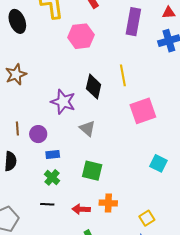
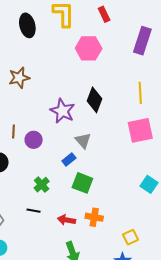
yellow line: (123, 75) -> (140, 93), moved
blue rectangle: (53, 154) -> (69, 160), moved, turned -40

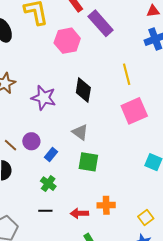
purple rectangle: (142, 41) -> (101, 23), moved, turned -48
purple star: (62, 111) -> (44, 98), moved
brown line: (14, 132) -> (11, 145), moved, turned -40
blue rectangle: (69, 160) -> (51, 154), moved
green square: (82, 183) -> (88, 162), moved

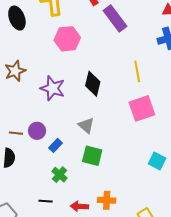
pink hexagon: (67, 41) -> (67, 39), moved
brown line: (11, 145) -> (16, 133), turned -40
green cross: (48, 184) -> (60, 175), moved

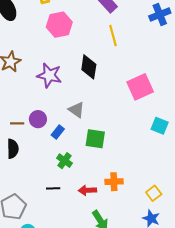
yellow line: (137, 71) -> (113, 35), moved
gray triangle: (86, 126) -> (76, 110), moved
cyan square: (157, 161) -> (160, 126), moved

